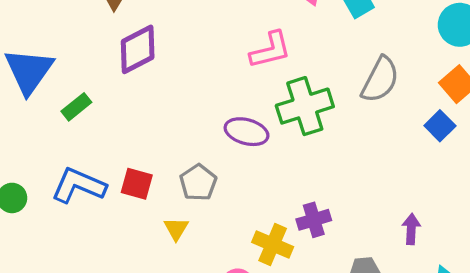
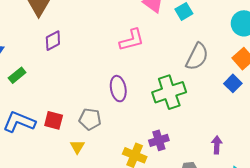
purple diamond: (138, 49) -> (53, 41), size x0.7
green cross: (305, 106) -> (169, 92), moved
purple ellipse: (247, 132) -> (118, 89), turned 65
gray pentagon: (198, 183) -> (90, 119), turned -30

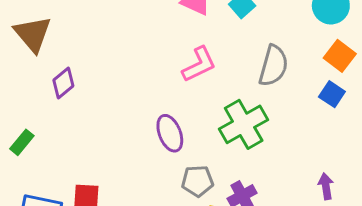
pink L-shape: (132, 40) -> (199, 65), moved
gray pentagon: (90, 119) -> (197, 181), moved

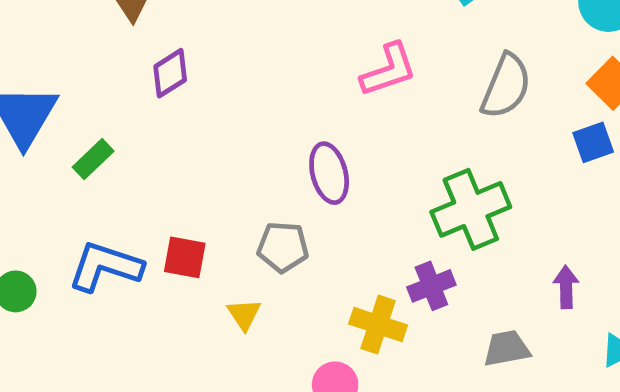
blue square: (332, 94) -> (593, 142), turned 30
green cross: (244, 124) -> (471, 209), moved
gray pentagon: (197, 181) -> (283, 247), moved

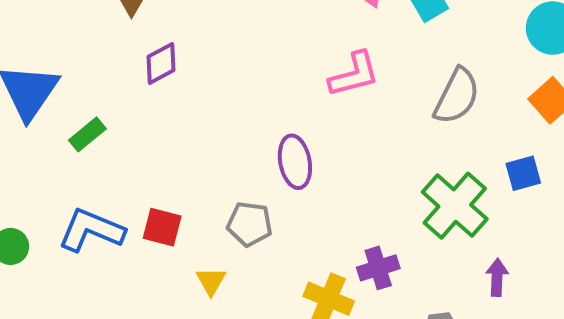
blue square: (593, 142) -> (523, 173), moved
green cross: (471, 209) -> (455, 206), moved, turned -30

